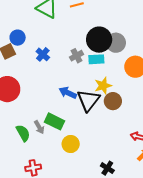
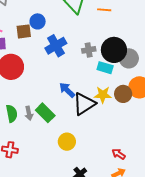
blue cross: (43, 54) -> (56, 46), size x1.5
gray cross: (77, 56) -> (89, 50), moved
brown circle: (113, 101) -> (123, 94), moved
yellow circle: (71, 144) -> (67, 142), moved

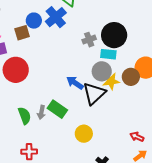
blue cross: (56, 46) -> (56, 17), moved
gray circle: (129, 58) -> (102, 71), moved
gray arrow: (29, 113) -> (41, 112), turned 32

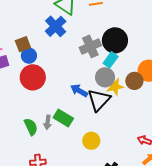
blue circle: (34, 21) -> (29, 56), moved
gray cross: (89, 40) -> (90, 46), size x1.5
cyan rectangle: (108, 54) -> (111, 60), turned -56
red circle: (16, 70) -> (33, 77), moved

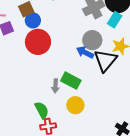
gray circle: (105, 77) -> (92, 40), moved
green semicircle: (31, 127) -> (42, 110), moved
yellow circle: (91, 141) -> (75, 105), moved

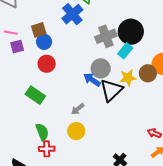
red circle: (38, 42) -> (47, 64), size x0.7
green rectangle: (71, 81) -> (35, 95), moved
gray arrow: (55, 86) -> (78, 109), moved, turned 40

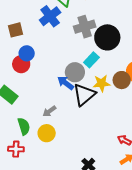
gray cross: (106, 36) -> (85, 27), moved
blue circle: (44, 42) -> (27, 53), moved
cyan rectangle: (125, 51) -> (91, 60), moved
green semicircle: (42, 132) -> (24, 126), moved

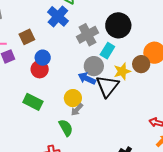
gray cross: (85, 27) -> (87, 35), moved
green semicircle: (24, 126) -> (66, 128), moved
yellow circle: (47, 133) -> (73, 98), moved

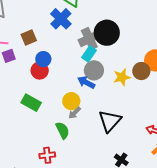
black circle: (118, 25) -> (107, 33), moved
cyan rectangle: (107, 51) -> (89, 54), moved
black triangle: (107, 86) -> (110, 121), moved

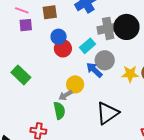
cyan rectangle: (89, 54) -> (88, 46), moved
red circle: (40, 71) -> (63, 48), moved
green rectangle: (31, 103) -> (21, 75), moved
gray arrow: (75, 113) -> (66, 95), moved

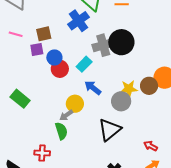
purple square: (26, 25) -> (37, 50), moved
gray circle: (105, 60) -> (121, 101), moved

